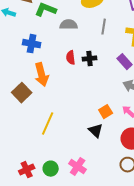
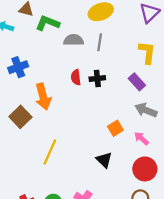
gray line: (104, 27) -> (100, 42), moved
blue cross: (32, 44) -> (18, 67), moved, turned -30
orange square: (106, 112) -> (115, 128), moved

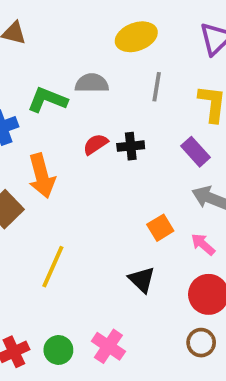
green L-shape: (48, 23) -> (47, 100), moved
gray line: (100, 42) -> (157, 87), moved
red semicircle: (76, 77) -> (95, 144), turned 63

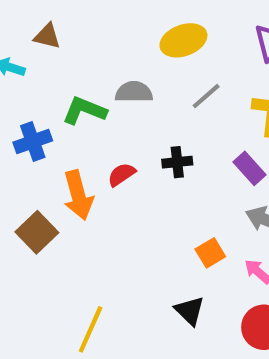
gray line: (157, 87) -> (206, 96), turned 40
red semicircle: (95, 144) -> (122, 175), moved
yellow line: (53, 267) -> (91, 329), moved

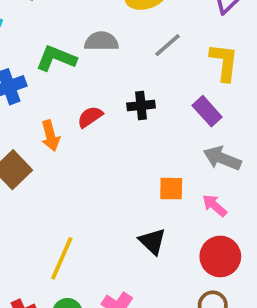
orange arrow: (78, 195) -> (50, 136), size x0.7
orange square: (210, 253) -> (171, 189), turned 32

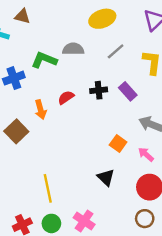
purple rectangle: (207, 111) -> (128, 91), moved
orange square: (171, 189) -> (118, 143), turned 35
yellow line: (62, 258) -> (48, 188), turned -36

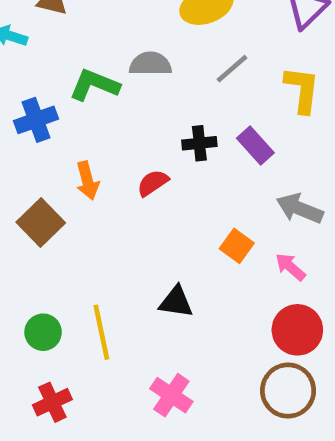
red semicircle: (66, 97) -> (153, 183), moved
black triangle: (106, 177) -> (176, 302), moved, turned -36
brown circle: (145, 219) -> (288, 391), size x1.5
green circle: (51, 223) -> (43, 332), moved

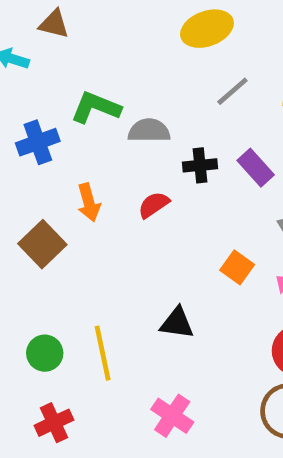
gray semicircle: (150, 64) -> (149, 131), moved

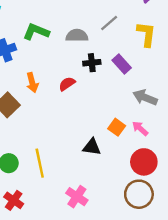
gray semicircle: (149, 131) -> (77, 35), moved
orange square: (237, 267) -> (117, 127), moved
black triangle: (177, 323) -> (92, 147), moved
red cross: (54, 423) -> (14, 200), turned -30

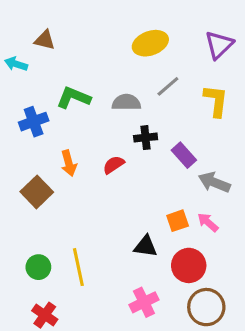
purple rectangle: (122, 64) -> (184, 155), moved
orange square: (117, 127) -> (178, 221), turned 35
red circle: (144, 162) -> (189, 265), moved
pink cross: (77, 197) -> (144, 302), moved, turned 30

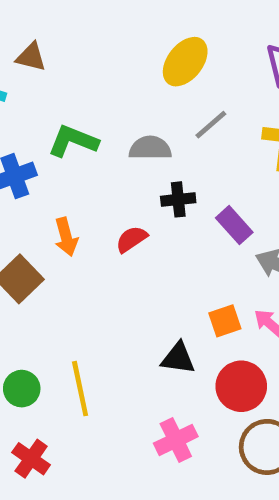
yellow ellipse: (150, 43) -> (185, 62), turned -32

